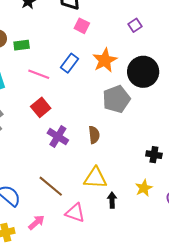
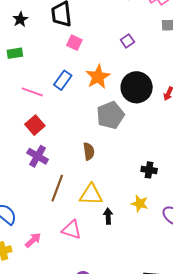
green rectangle: (22, 45) -> (15, 53), moved
purple cross: (58, 137) -> (38, 156), moved
brown line: (51, 186) -> (57, 188), moved, turned 72
yellow star: (144, 188) -> (140, 204), turned -30

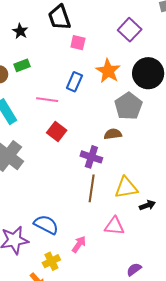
purple square: (127, 41) -> (130, 30), size x1.6
brown semicircle: (89, 151) -> (113, 134), moved, turned -78
purple cross: (38, 156) -> (91, 157), moved
black arrow: (108, 216) -> (147, 205), turned 84

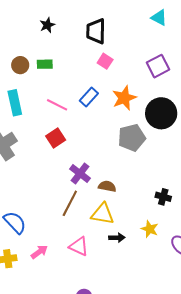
black star: (20, 31) -> (47, 25), moved
brown semicircle: (113, 134) -> (107, 186), moved

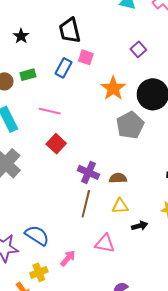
purple square: (158, 66) -> (138, 49), size x0.7
blue rectangle: (89, 97) -> (64, 68), moved
yellow triangle: (103, 214) -> (120, 206), size x0.7

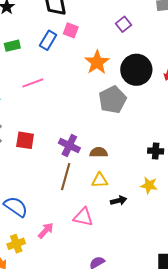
pink line: (50, 111) -> (33, 83), turned -35
red square: (56, 144) -> (25, 140), moved, turned -36

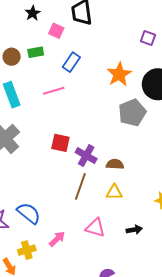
purple square: (124, 24) -> (148, 38), turned -35
pink square: (71, 30) -> (56, 31), moved
blue rectangle: (48, 40) -> (71, 62), moved
red square: (25, 140) -> (60, 143), moved
black arrow: (119, 201) -> (134, 230), moved

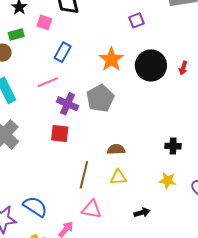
purple square: (148, 38) -> (136, 20), turned -35
green rectangle: (36, 52) -> (16, 34), moved
gray pentagon: (132, 113) -> (100, 98), moved
purple cross: (86, 156) -> (68, 104), moved
pink triangle: (95, 228) -> (92, 209), moved

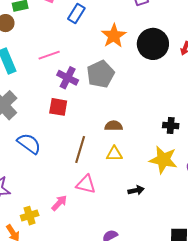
blue rectangle: (63, 52) -> (76, 14), moved
yellow star: (168, 181) -> (163, 160), size x1.6
blue semicircle: (35, 207) -> (29, 144), moved

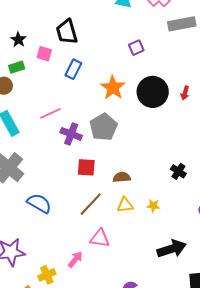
red square: (58, 107) -> (86, 167), moved
black cross: (171, 126) -> (178, 171), turned 35
brown line: (80, 149) -> (91, 204), turned 32
yellow star: (163, 160) -> (153, 206), moved, size x0.5
black arrow: (136, 190) -> (172, 249), moved, size x1.8

